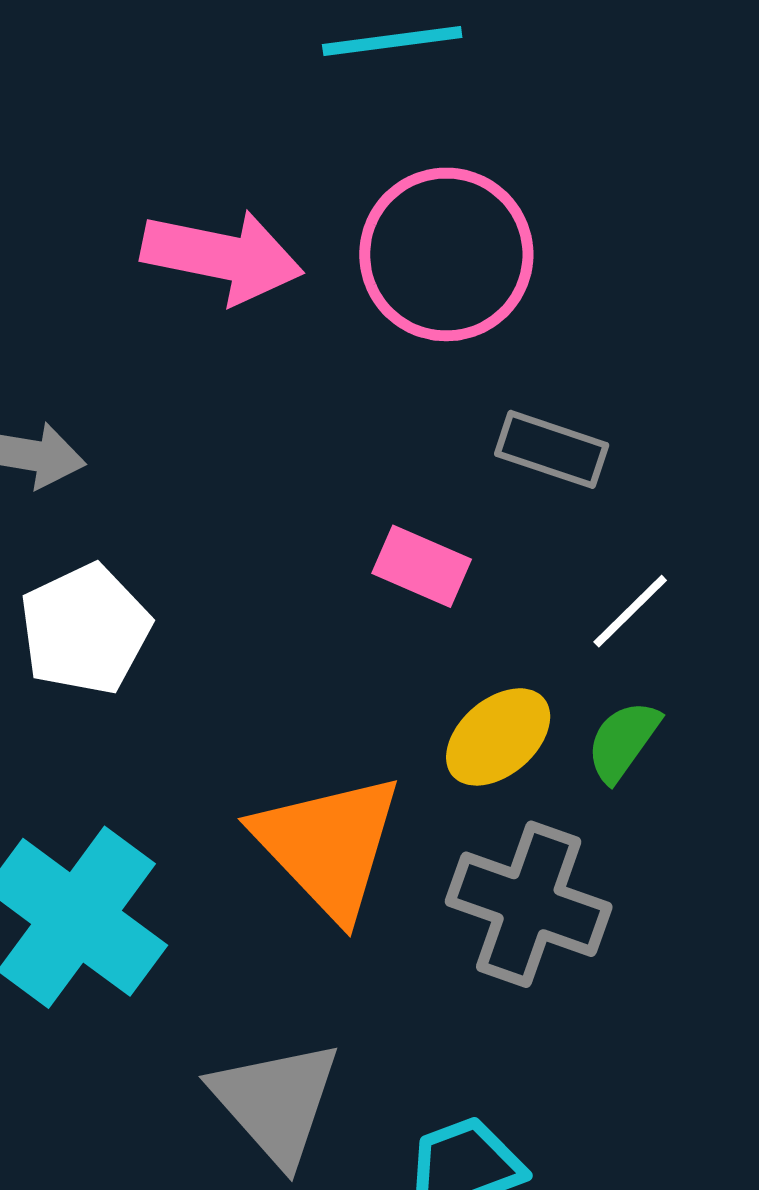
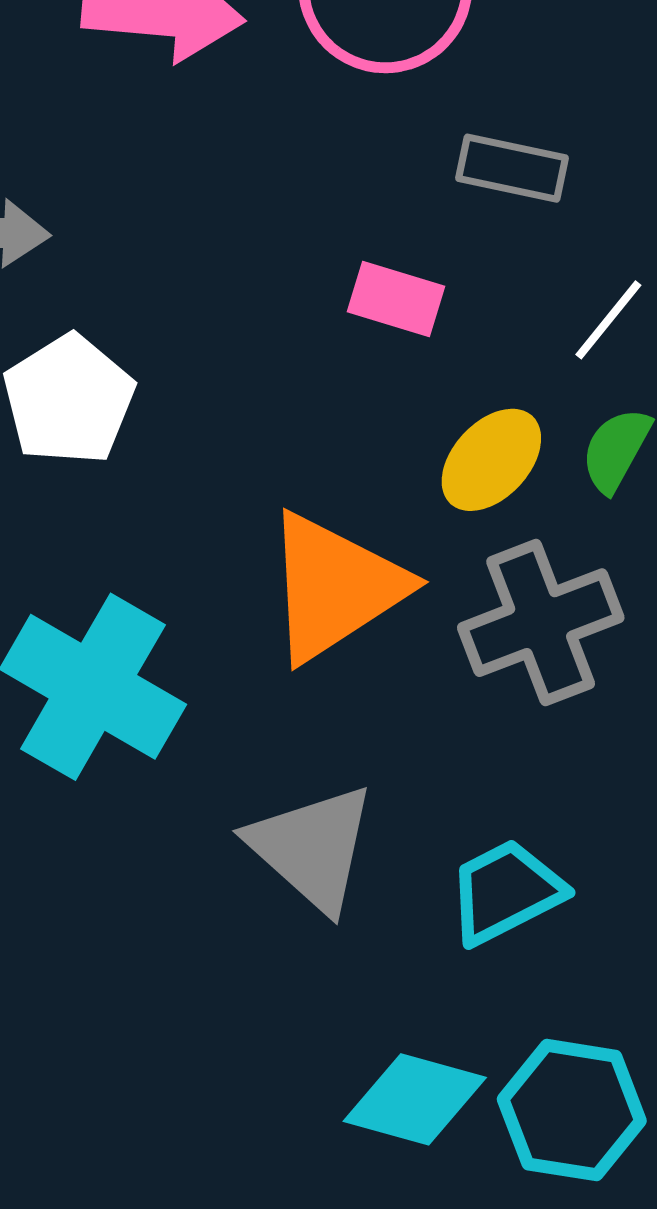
orange triangle: (328, 845) -> (335, 587), turned 47
gray cross: (529, 904) -> (541, 623), turned -34

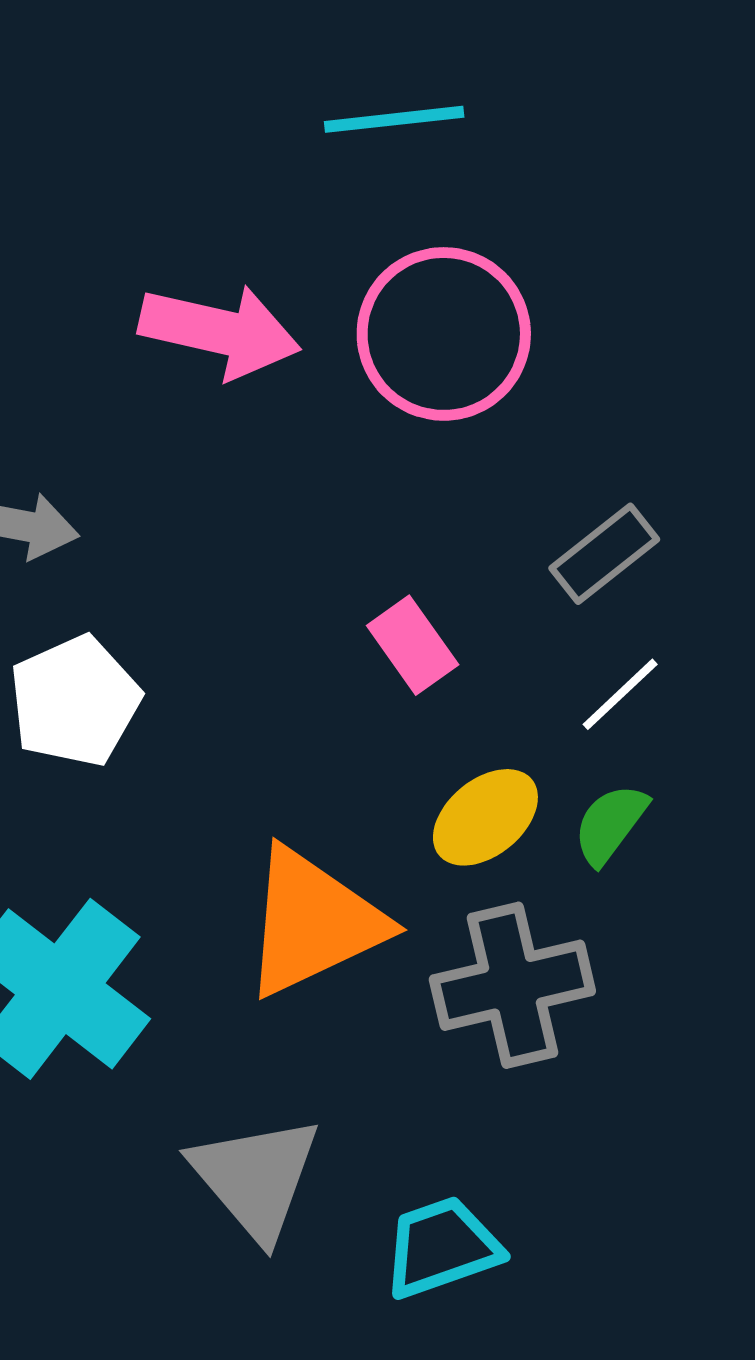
gray rectangle: (512, 168) -> (604, 554), moved, turned -58
pink rectangle: (396, 299) -> (413, 645), turned 30

